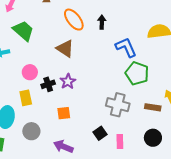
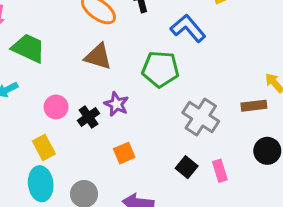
green pentagon: (137, 73) -> (160, 69), moved
yellow rectangle: (26, 98) -> (44, 147), moved
gray cross: (118, 105) -> (201, 117), turned 35

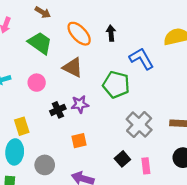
green trapezoid: (28, 48) -> (40, 43), moved
purple star: (116, 104) -> (80, 104), turned 30
pink circle: (56, 107) -> (37, 83), moved

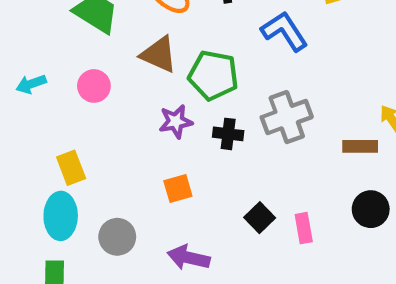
green pentagon: (116, 85) -> (213, 75), moved
black cross: (58, 110) -> (228, 134), moved, turned 35
gray cross: (139, 125) -> (287, 117), moved, turned 30

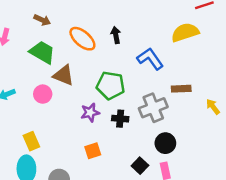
brown triangle: (159, 54) -> (64, 75), moved
brown rectangle: (360, 146) -> (181, 89), moved
black circle: (371, 209) -> (165, 143), moved

